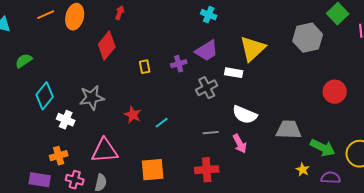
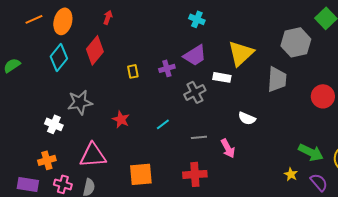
cyan diamond: (45, 96) -> (59, 57), moved
white semicircle: (245, 115) -> (247, 118), moved, size x0.7
cyan line: (162, 123) -> (163, 124), moved
gray trapezoid: (289, 130) -> (277, 79), moved, turned 92
purple semicircle: (331, 178) -> (319, 182), turned 48

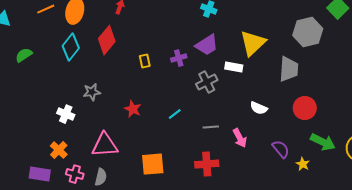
red circle: (323, 96) -> (305, 108), moved
gray star: (80, 102) -> (92, 92), size x0.7
orange cross: (47, 160) -> (59, 150), turned -30
purple semicircle: (319, 182) -> (281, 149), moved

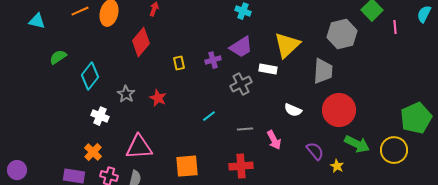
cyan diamond: (71, 47) -> (90, 76), moved
gray star: (92, 92) -> (126, 94), turned -30
red circle: (305, 108) -> (339, 110), size x1.4
red star: (133, 109) -> (158, 98), moved

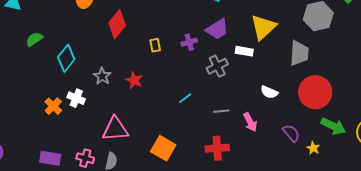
orange cross: (93, 152) -> (53, 106), moved
orange square: (187, 166) -> (163, 148), turned 35

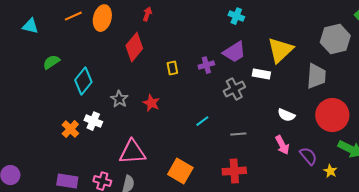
pink arrow: (250, 122) -> (282, 145), moved

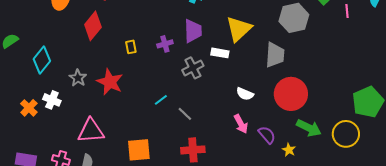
purple trapezoid: (234, 52) -> (193, 31), turned -60
red star: (151, 103) -> (110, 82), size x1.5
gray line: (238, 134) -> (185, 114), moved, turned 49
orange square: (180, 171) -> (139, 150), turned -35

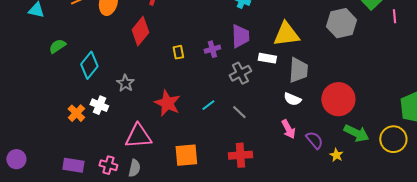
yellow triangle: (239, 29) -> (286, 34), turned 36
gray trapezoid: (275, 55) -> (298, 70), moved
red star: (110, 82) -> (167, 103), moved
gray line: (185, 114) -> (239, 112), moved

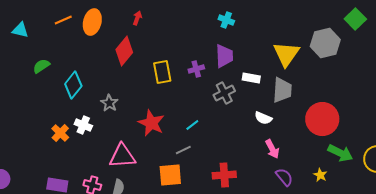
yellow triangle: (286, 34) -> (286, 54), moved, turned -48
yellow rectangle: (178, 52) -> (162, 72), size x1.6
white semicircle: (292, 99) -> (263, 118), moved
gray line: (239, 112) -> (183, 150), moved, turned -70
purple semicircle: (314, 140) -> (284, 177), moved

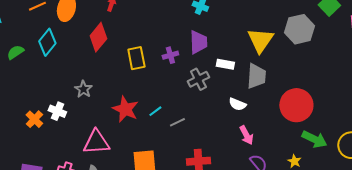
cyan diamond: (73, 85) -> (47, 42), moved
cyan line: (192, 125) -> (155, 111), moved
gray line: (183, 150) -> (177, 122), moved

